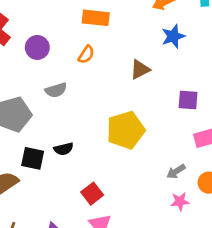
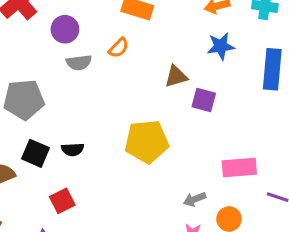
gray semicircle: (56, 90) -> (79, 63), moved
purple square: (188, 100) -> (204, 100), moved
red square: (92, 194) -> (62, 201), moved

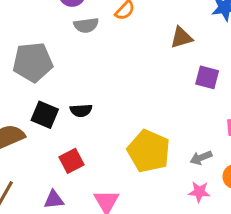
purple square: (204, 100) -> (207, 77), moved
yellow pentagon: (147, 142) -> (149, 151), moved, turned 30

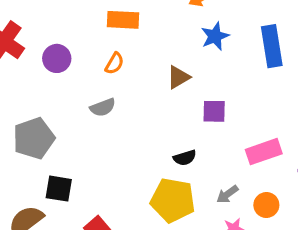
gray semicircle: (86, 25) -> (103, 107), moved
black semicircle: (81, 110) -> (185, 158), moved

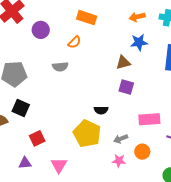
brown triangle: (178, 77) -> (123, 63), moved

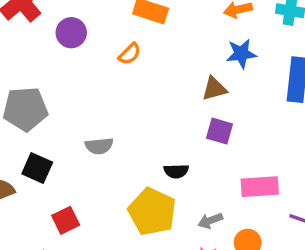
gray semicircle: (60, 67) -> (99, 146), moved

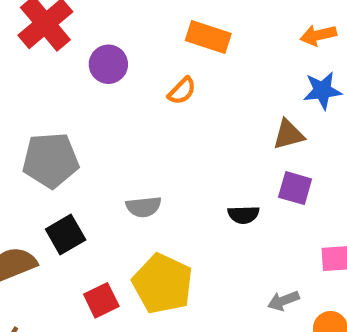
black square: (37, 168) -> (66, 234), turned 36
black semicircle: (176, 171) -> (244, 215), moved
yellow pentagon: (152, 212) -> (163, 284), moved

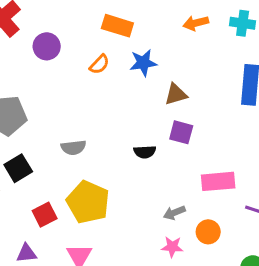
blue star: (322, 91) -> (143, 63), moved

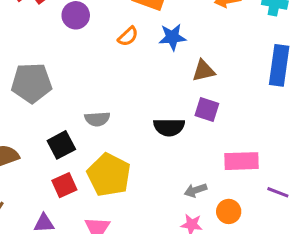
black semicircle: (145, 152) -> (169, 127), size x1.4
black square: (18, 168) -> (61, 145), moved

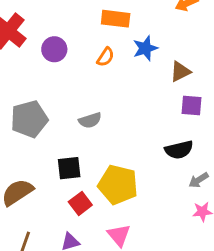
gray semicircle: (97, 119) -> (90, 120), moved
black semicircle: (169, 127) -> (179, 150), moved
black square: (61, 145) -> (69, 168), turned 35

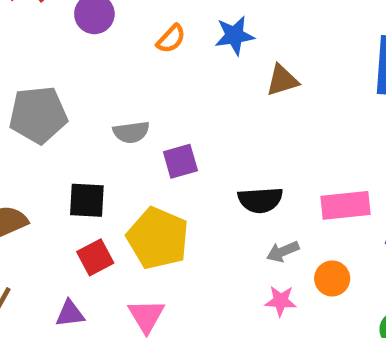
purple square: (192, 105) -> (180, 161), moved, turned -30

